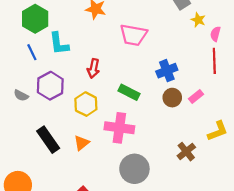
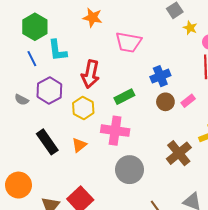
red arrow: (93, 68) -> (90, 74), size x1.5
green rectangle: (129, 92) -> (124, 97), turned -54
brown cross: (186, 152) -> (179, 153), size x1.4

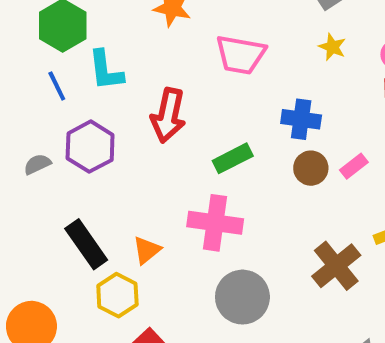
yellow star: (190, 28) -> (332, 47), moved
blue cross: (160, 76) -> (301, 119), turned 30
gray semicircle: (22, 100) -> (37, 164), turned 128
yellow hexagon: (83, 108) -> (117, 295), moved

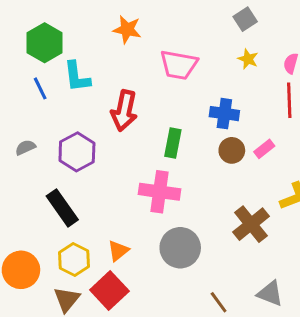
purple hexagon: (90, 147) -> (77, 152), moved
green rectangle: (233, 158) -> (173, 143), turned -52
orange triangle: (147, 250) -> (118, 251), moved
yellow hexagon: (117, 295) -> (74, 260), moved

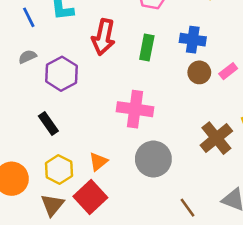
green rectangle: (173, 143) -> (147, 47), moved
gray semicircle: (25, 147) -> (27, 57), moved
black rectangle: (62, 208) -> (48, 124), size x0.7

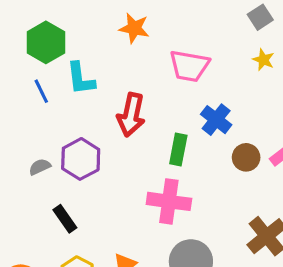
blue cross: (193, 40) -> (216, 120), moved, turned 30
green rectangle: (147, 47) -> (178, 149), moved
gray semicircle: (27, 57) -> (40, 167), moved

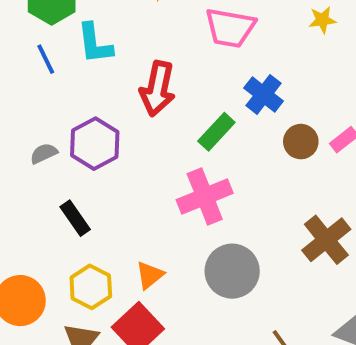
yellow star: (263, 60) -> (322, 20), turned -30
green rectangle: (178, 149) -> (216, 132), turned 32
pink cross: (169, 201) -> (205, 197), turned -30

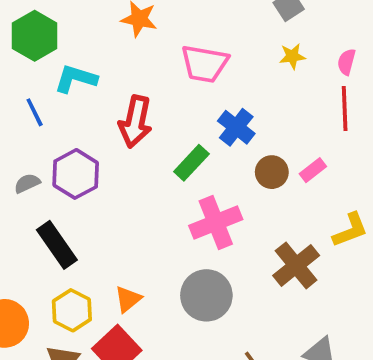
cyan L-shape: (95, 43) -> (76, 79), turned 114
blue line: (46, 59) -> (35, 112), moved
pink cross: (205, 197) -> (216, 223), moved
black rectangle: (75, 218) -> (57, 245), size x1.4

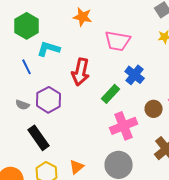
brown circle: (272, 172) -> (154, 109), moved
gray semicircle: (27, 183) -> (23, 105), turned -136

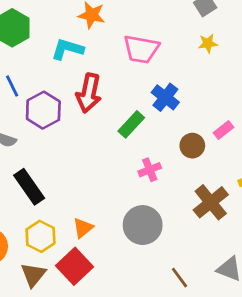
cyan L-shape: (49, 49) -> (67, 49), moved
purple hexagon: (49, 100) -> (43, 110), moved
pink cross: (124, 126) -> (150, 170), size x0.6

